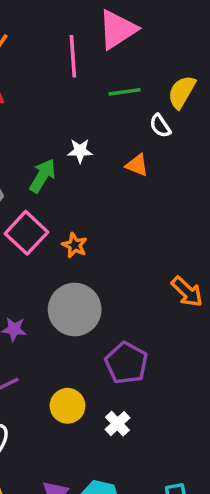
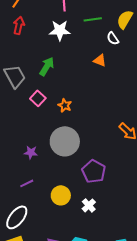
white star: (80, 151) -> (60, 30), moved, size x1.5
pink square: (26, 233) -> (38, 98), size x0.7

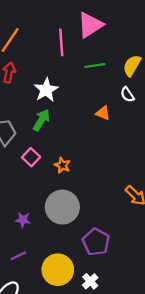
white star: (60, 30) -> (46, 90), moved, turned -30
white semicircle: (113, 38) -> (127, 95), moved
yellow circle: (61, 195) -> (58, 270), size x1.4

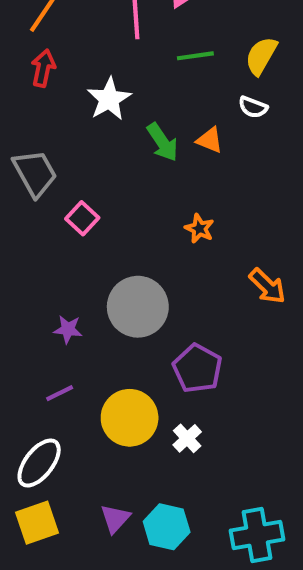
white semicircle: (127, 95) -> (253, 107), turned -35
green arrow: (41, 120) -> (162, 142), moved, turned 115
orange star: (62, 165) -> (199, 229), moved

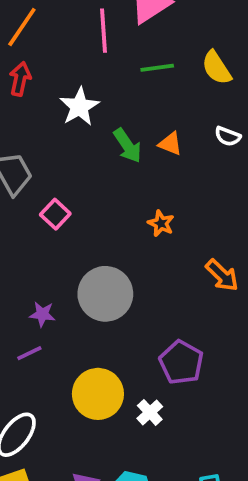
yellow semicircle: (261, 56) -> (217, 68), turned -63
white semicircle: (253, 107) -> (228, 136), moved
purple pentagon: (197, 368) -> (181, 362), moved
purple line: (60, 393) -> (29, 353), moved

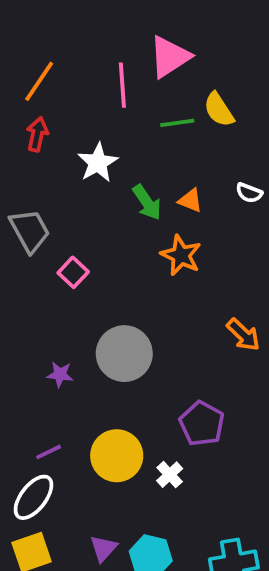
yellow semicircle: (217, 68) -> (219, 110), moved
orange star: (161, 223) -> (181, 255), moved, size x1.5
purple line: (29, 353) -> (49, 452), moved

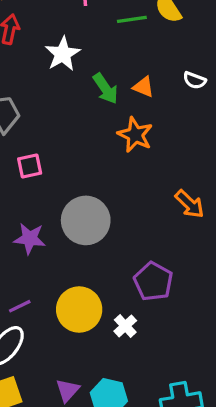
pink square: (73, 272) -> (30, 166), moved, turned 35
purple star: (60, 374) -> (30, 239), size x1.4

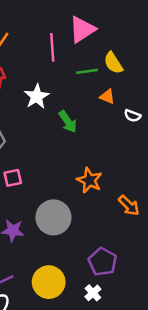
orange triangle: (143, 87) -> (107, 96), moved
orange star: (135, 135) -> (89, 180), moved
white cross: (125, 326) -> (93, 293), moved

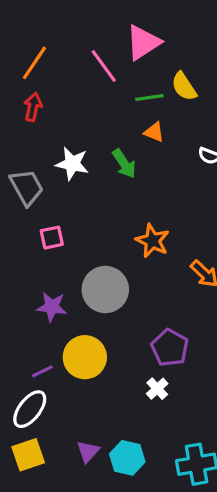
pink line: (52, 47) -> (104, 66), turned -32
white star: (37, 96) -> (72, 164), moved, turned -30
orange triangle: (107, 96) -> (154, 132), moved
yellow circle: (49, 282) -> (85, 357), moved

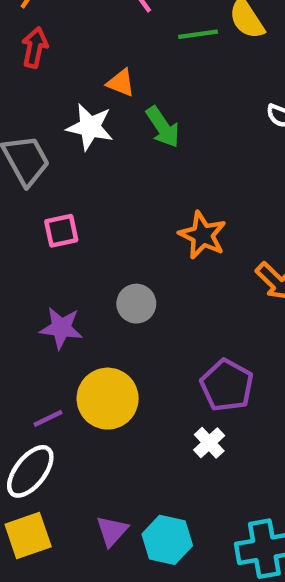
orange triangle: (154, 132) -> (121, 83), moved
gray circle: (105, 289) -> (136, 304), size x0.6

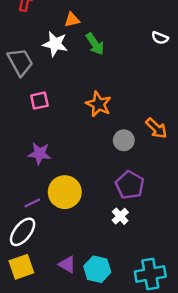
orange triangle: (121, 83) -> (72, 20), turned -35
orange star: (203, 235) -> (98, 104), moved
gray circle: (136, 304) -> (124, 140), moved
purple triangle: (112, 531) -> (67, 264), turned -42

